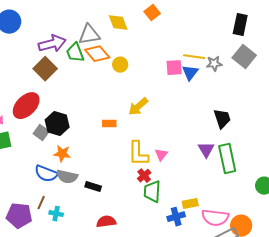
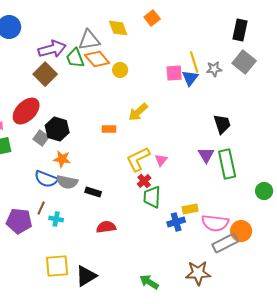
yellow line: (194, 57) -> (194, 62), turned 65
yellow L-shape: (138, 154) -> (138, 159), turned 64

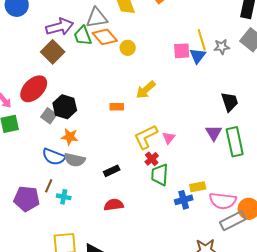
black rectangle: (93, 192) -> (112, 171), moved, turned -42

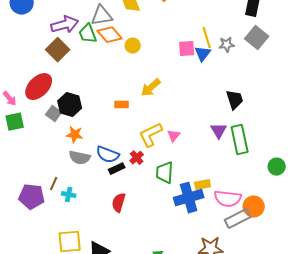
blue semicircle: (54, 157) -> (108, 155), moved
red cross: (152, 159) -> (137, 158), moved
blue cross: (184, 200) -> (189, 198), size x1.6
red semicircle: (114, 205) -> (119, 203), turned -66

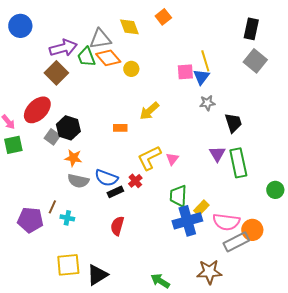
gray star: (227, 45) -> (207, 103), moved
green trapezoid: (165, 173) -> (178, 196), moved
yellow rectangle: (203, 185) -> (201, 208), turned -35

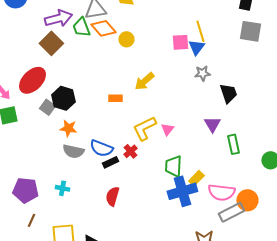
gray square: (255, 61) -> (250, 31), turned -30
green rectangle: (238, 163) -> (233, 144), moved, size x0.7
brown line: (52, 207) -> (31, 220), moved

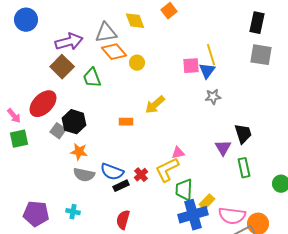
green trapezoid: (81, 27) -> (92, 78), moved
black trapezoid: (228, 93) -> (243, 134), moved
yellow L-shape: (144, 128) -> (167, 170), moved
pink triangle: (167, 129) -> (178, 153), turned 40

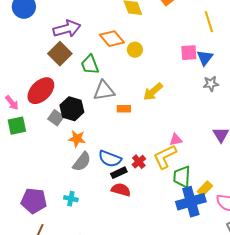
gray triangle: (106, 33) -> (104, 91), moved
yellow line: (211, 55) -> (209, 22), moved
gray semicircle: (84, 175) -> (82, 162), turned -65
red semicircle: (123, 220) -> (121, 190), moved, turned 90

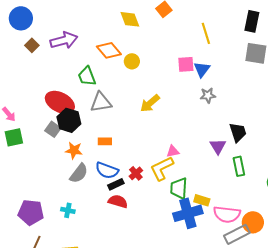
brown square: (60, 54) -> (32, 45), moved, size x0.6
red ellipse: (41, 91) -> (60, 102), moved, turned 72
orange rectangle: (124, 109) -> (105, 141), moved
yellow rectangle: (205, 189) -> (202, 200), turned 63

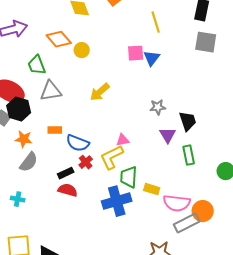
gray star: (208, 95) -> (158, 107), moved
blue semicircle: (107, 170) -> (78, 143), moved
blue cross: (188, 213) -> (117, 201), moved

